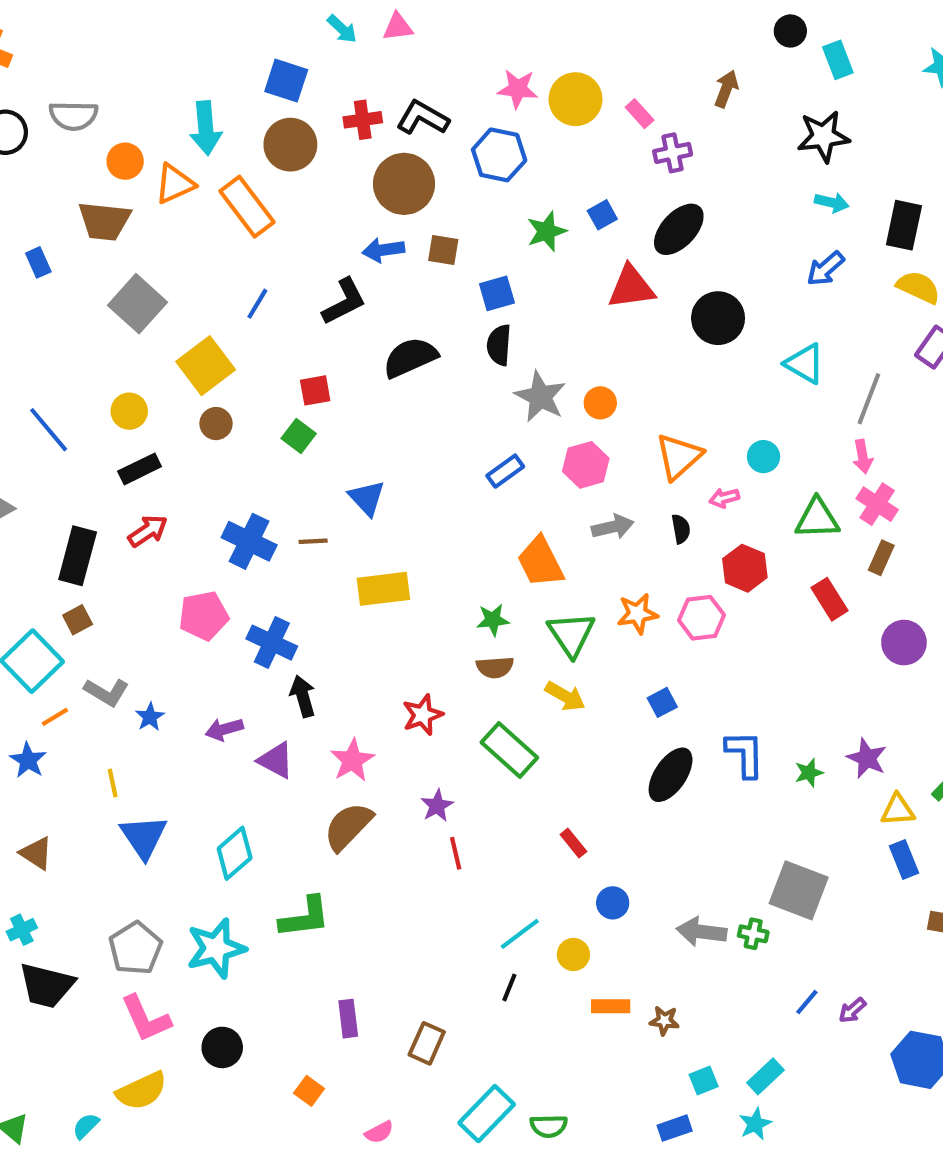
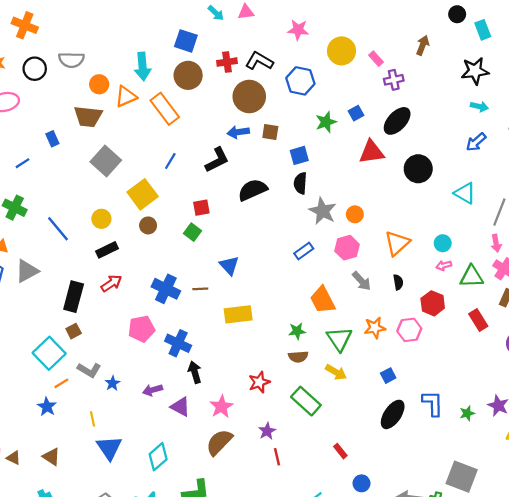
pink star: (518, 89) -> (298, 30), moved
pink arrow: (724, 498) -> (444, 265), moved
gray arrow: (613, 527) -> (362, 281), turned 60

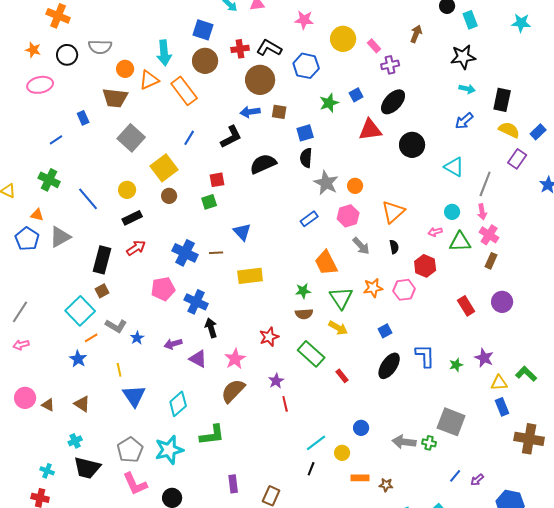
green square: (193, 232) -> (209, 202), turned 35
cyan circle: (443, 243) -> (452, 212), moved
red rectangle: (478, 320) -> (466, 306), moved
red rectangle: (340, 451) -> (342, 376), moved

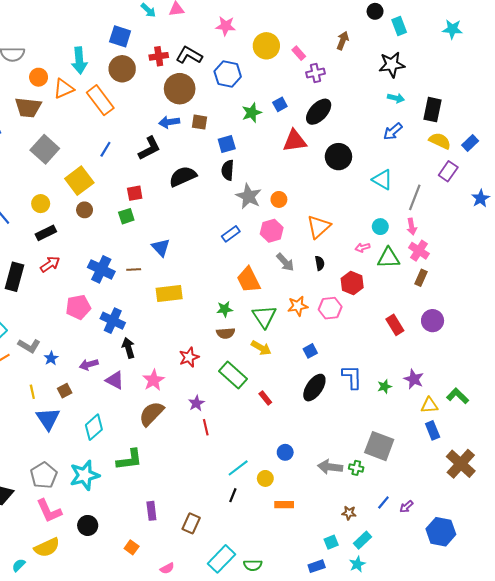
brown square: (102, 291) -> (65, 391), moved
brown cross: (529, 439) -> (461, 464), turned 32
brown star: (386, 485) -> (349, 513), moved

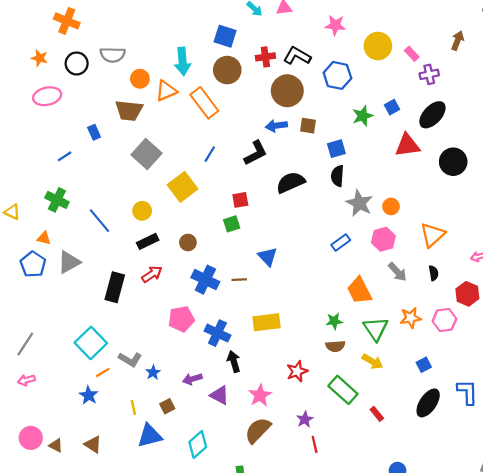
brown circle: (85, 210) -> (188, 242), moved
yellow rectangle: (169, 293) -> (267, 322), moved
blue triangle: (48, 419) -> (150, 436), turned 50

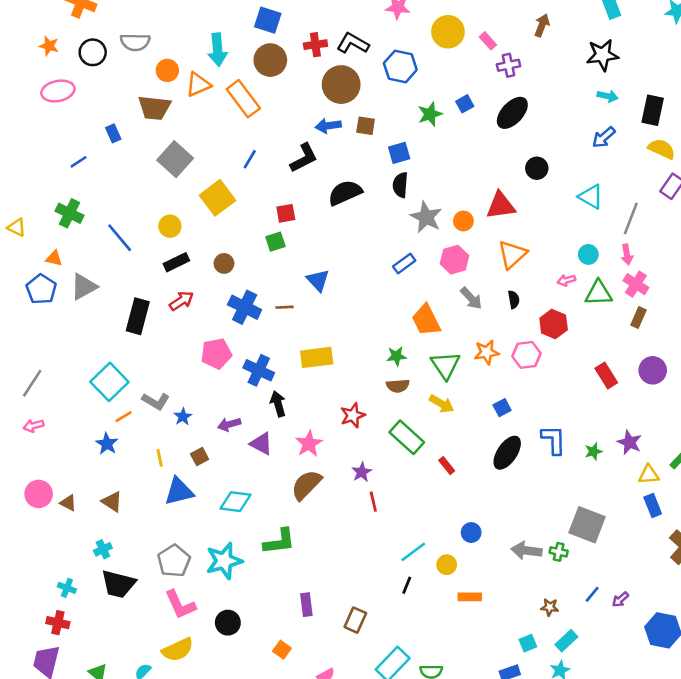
red triangle: (407, 145) -> (501, 206), moved
black circle: (453, 162) -> (537, 168), size x0.7
cyan diamond: (198, 444) -> (236, 502), turned 48

